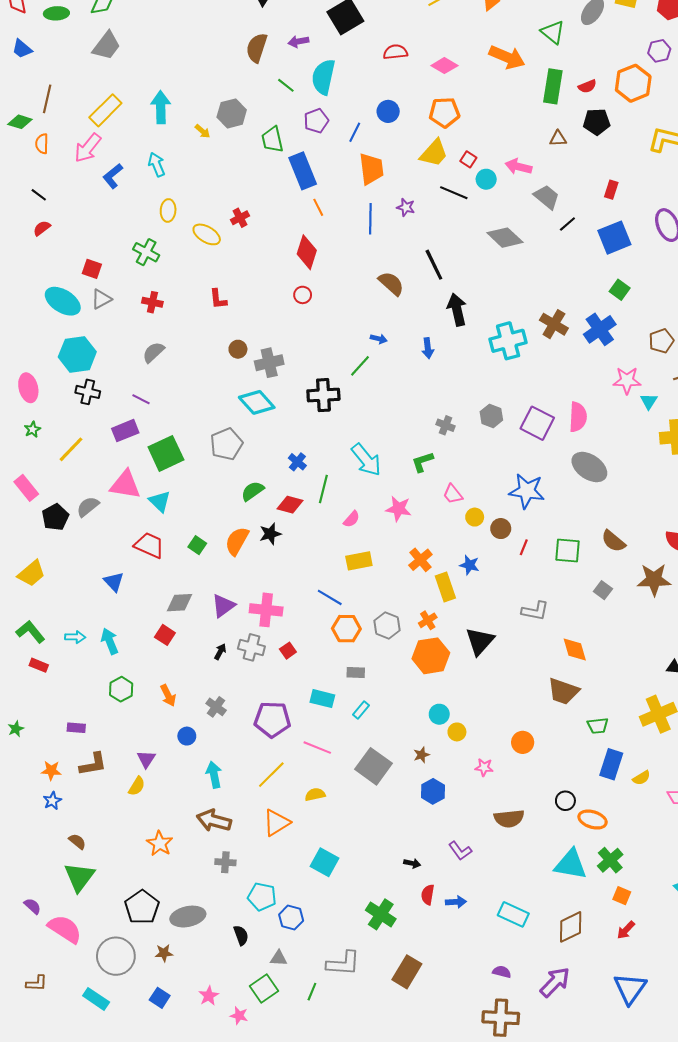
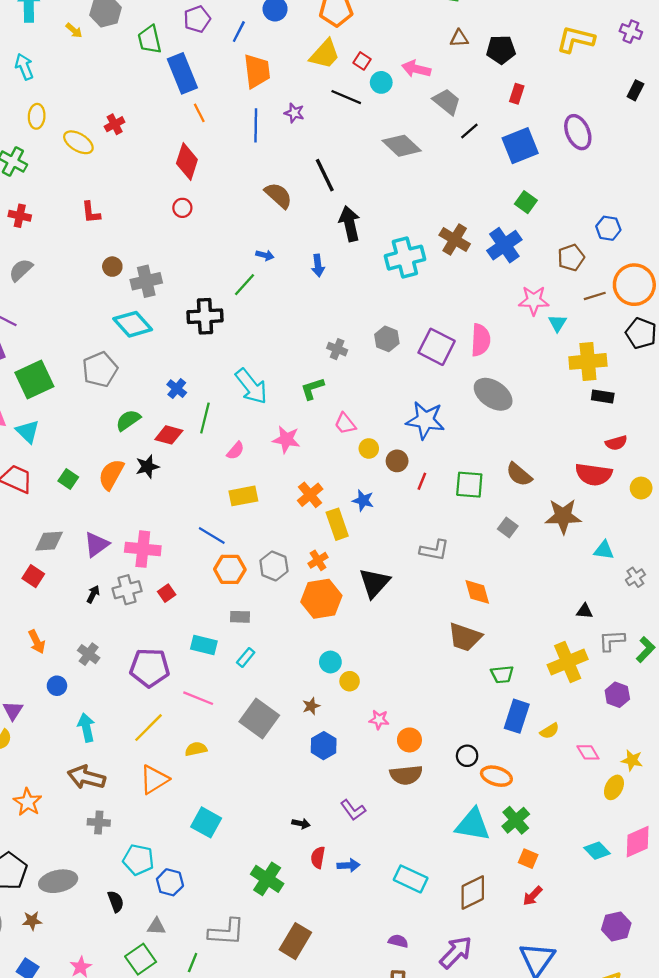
black pentagon: (597, 122) -> (501, 50), moved
gray cross: (251, 647) -> (127, 590), turned -30
orange circle: (523, 742) -> (409, 740), moved

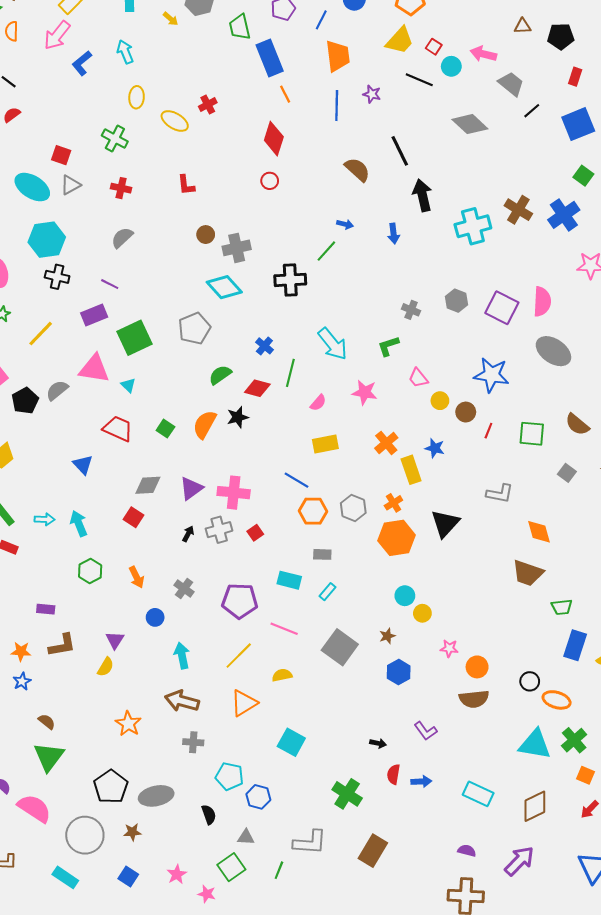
cyan triangle: (28, 432) -> (128, 385), size x0.7

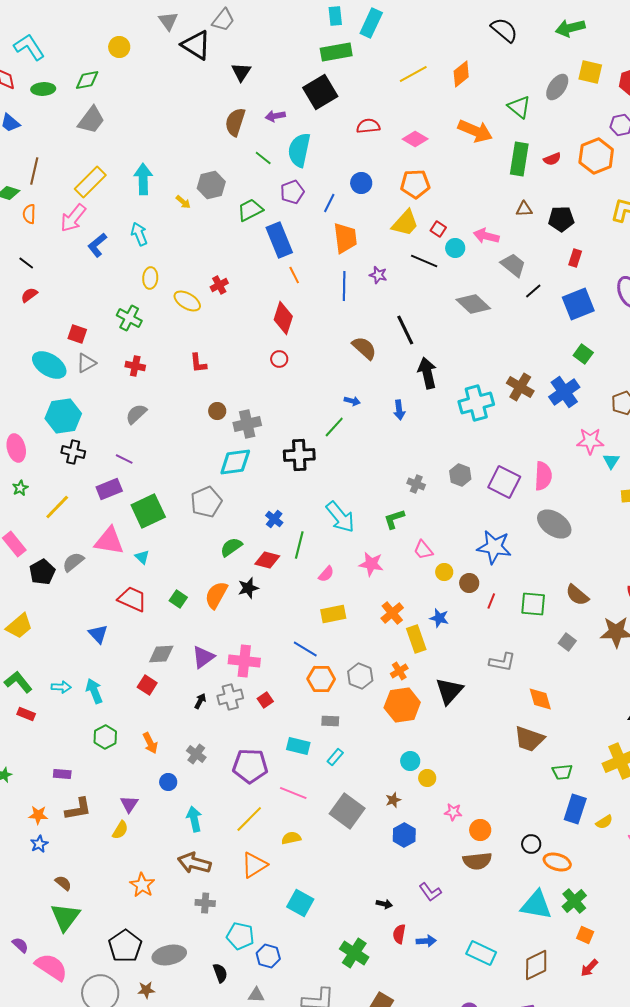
green trapezoid: (240, 27) -> (250, 210), turned 76
cyan diamond: (224, 287) -> (235, 462), turned -56

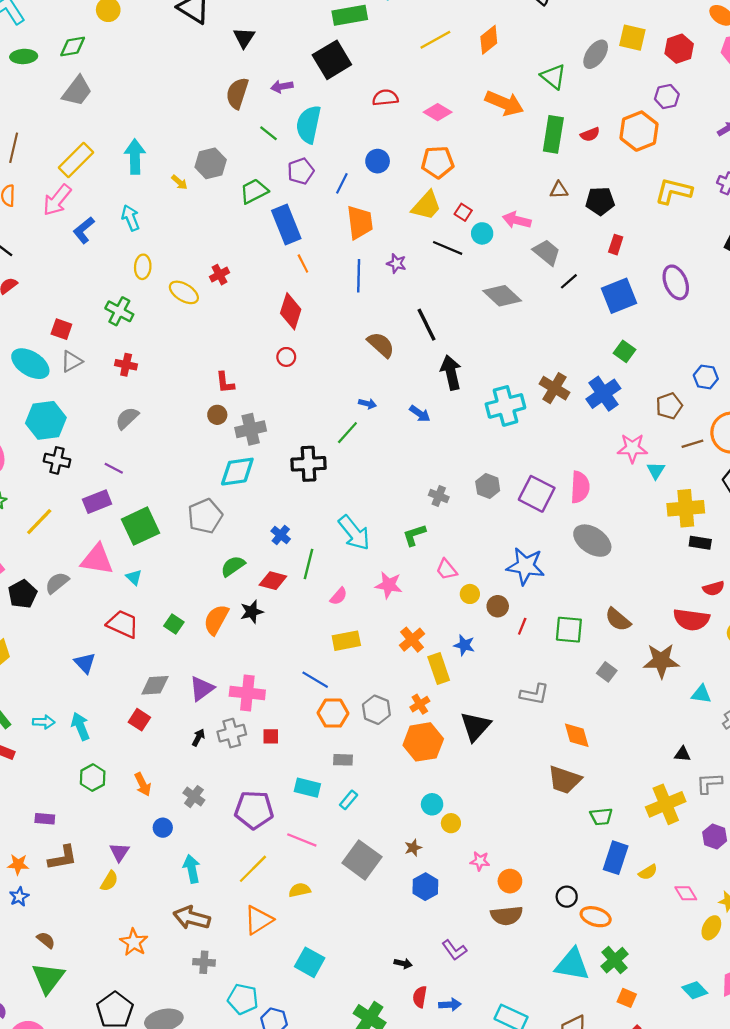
red L-shape: (198, 363) -> (225, 383), moved
blue arrow: (399, 410) -> (420, 414), turned -48
red square: (265, 700) -> (271, 736), turned 35

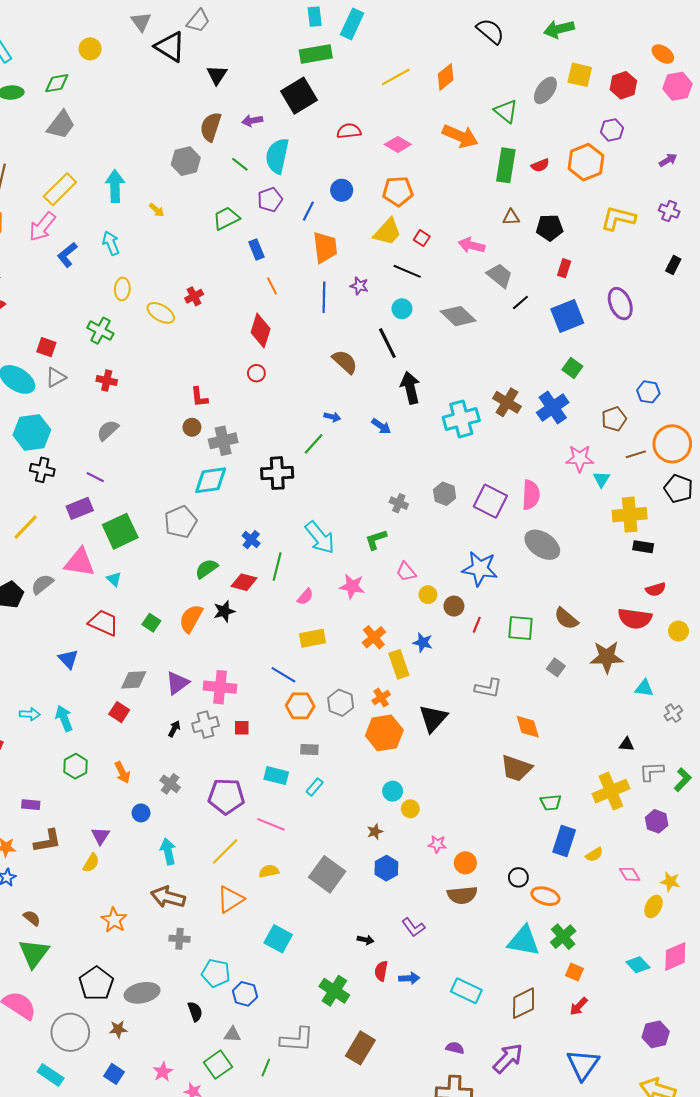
gray hexagon: (211, 163) -> (186, 161), moved
blue rectangle: (286, 225) -> (256, 249), size x0.6
cyan circle: (482, 233) -> (402, 309), moved
gray square: (362, 860) -> (327, 874), moved

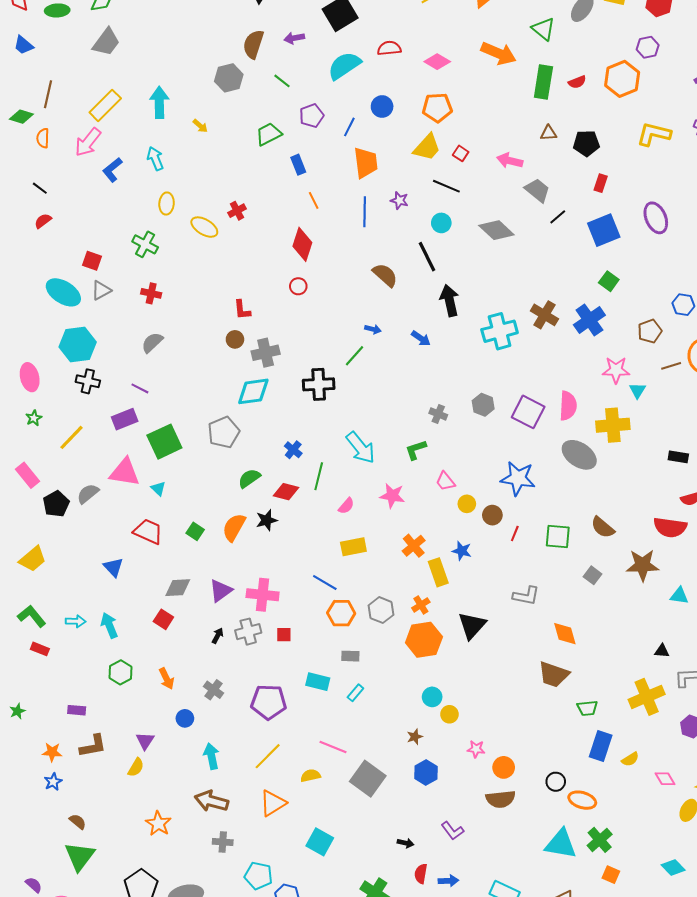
cyan semicircle: (277, 156) -> (344, 66), moved, turned 44
yellow cross: (630, 515) -> (613, 425), moved
pink line: (271, 824) -> (333, 747), moved

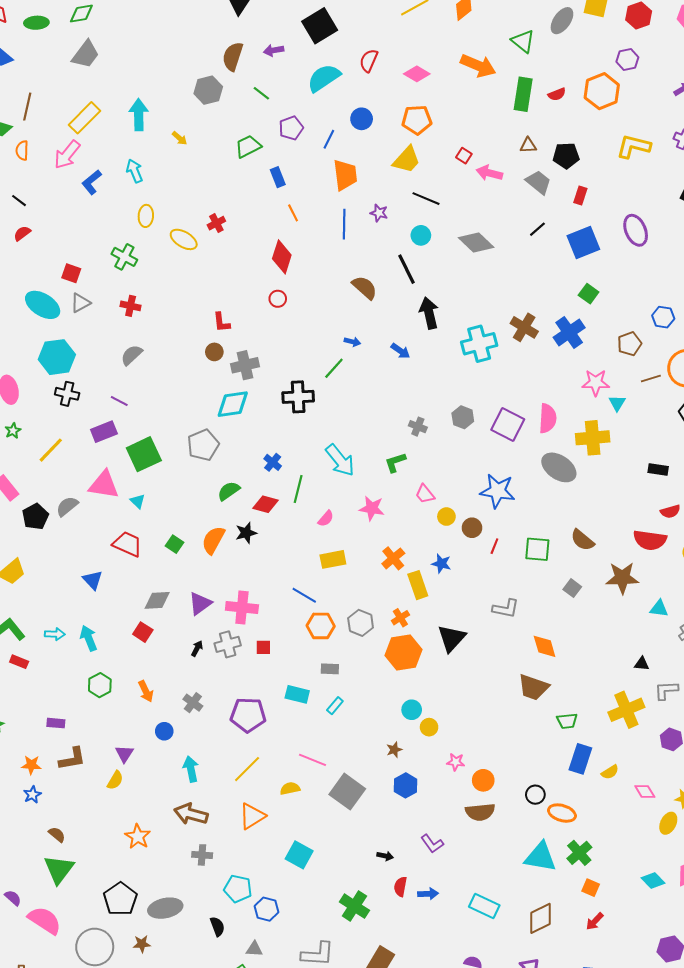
red semicircle: (389, 48) -> (369, 61), turned -60
red square: (461, 153) -> (464, 156), moved
gray trapezoid: (537, 190) -> (538, 182), moved

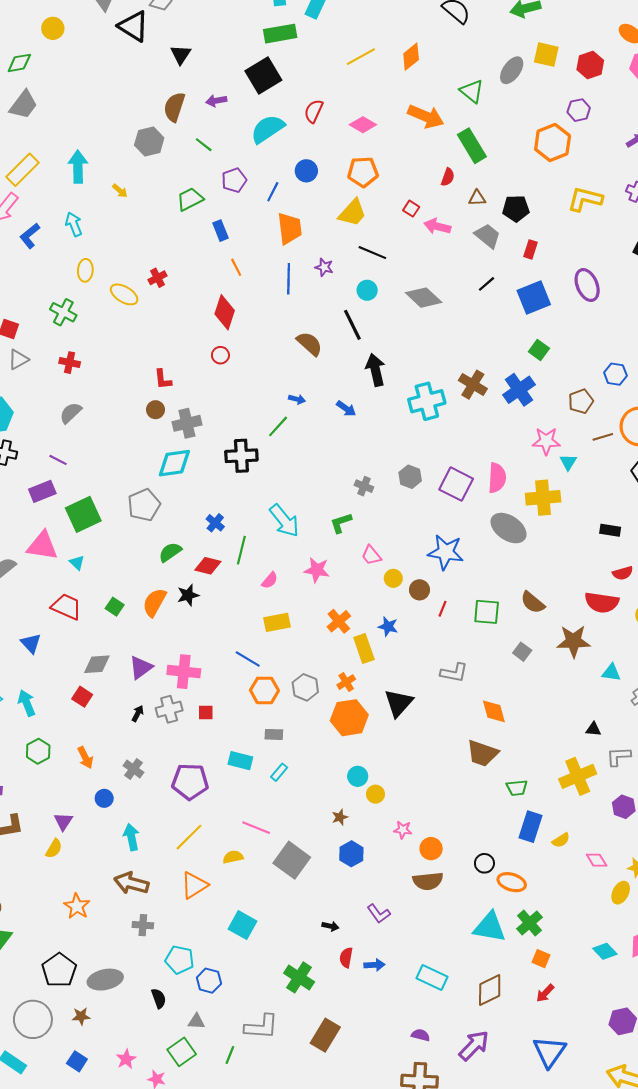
green rectangle: (523, 94) -> (472, 146), turned -40
red semicircle: (557, 94) -> (448, 177), moved, turned -48

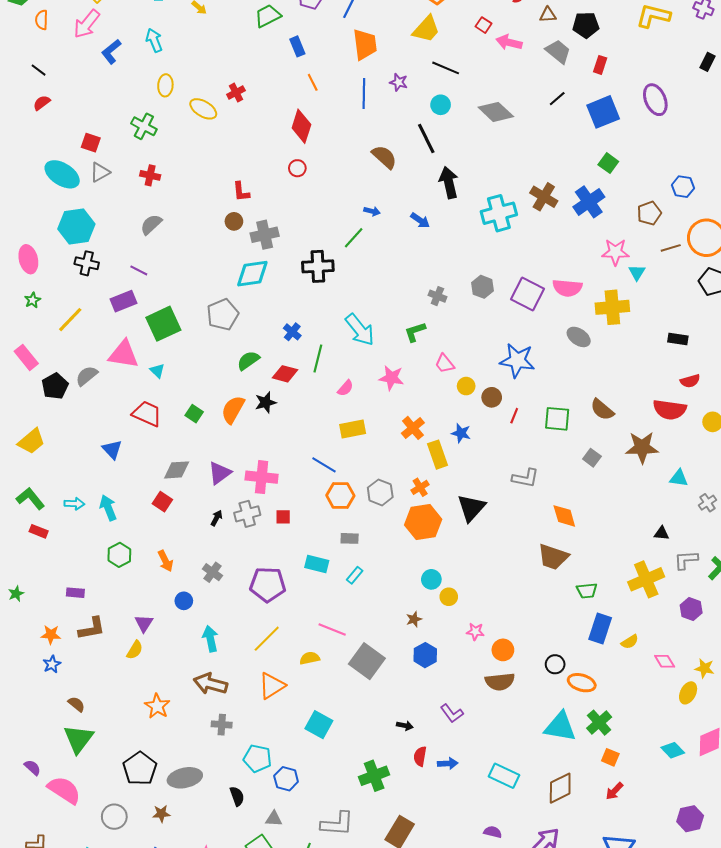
pink semicircle: (497, 478) -> (567, 288), turned 92
gray ellipse: (509, 528) -> (579, 337), size x0.7
green cross: (299, 977) -> (374, 776), turned 36
gray circle: (33, 1019) -> (114, 817), size x0.7

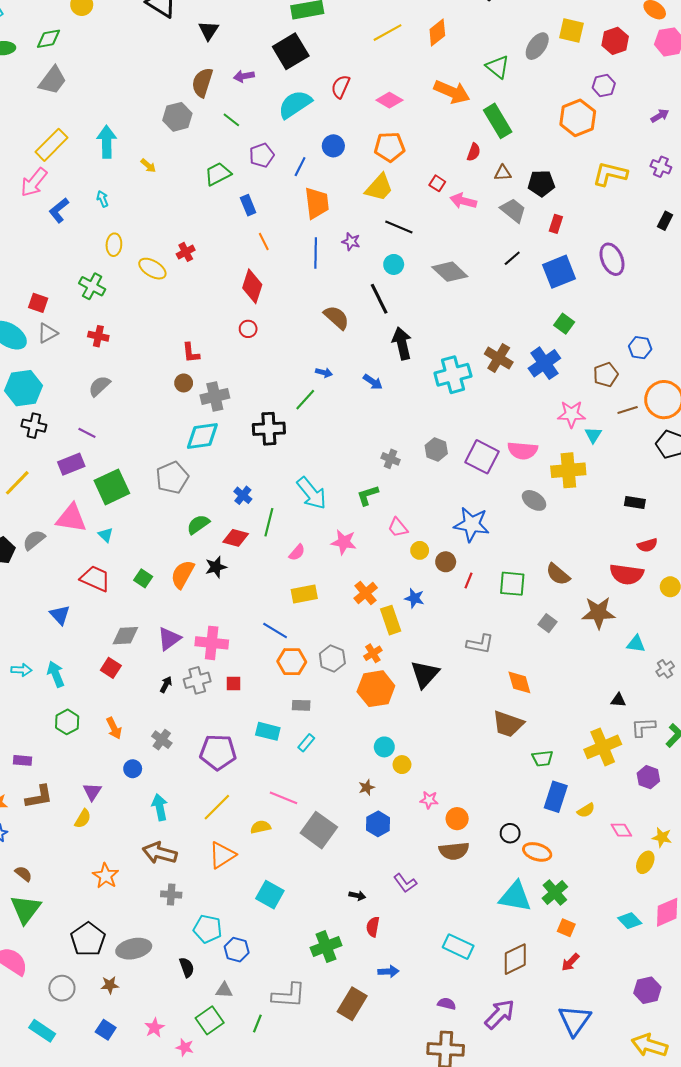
cyan arrow: (154, 40) -> (103, 199), size x0.7
blue arrow: (448, 763) -> (388, 971), moved

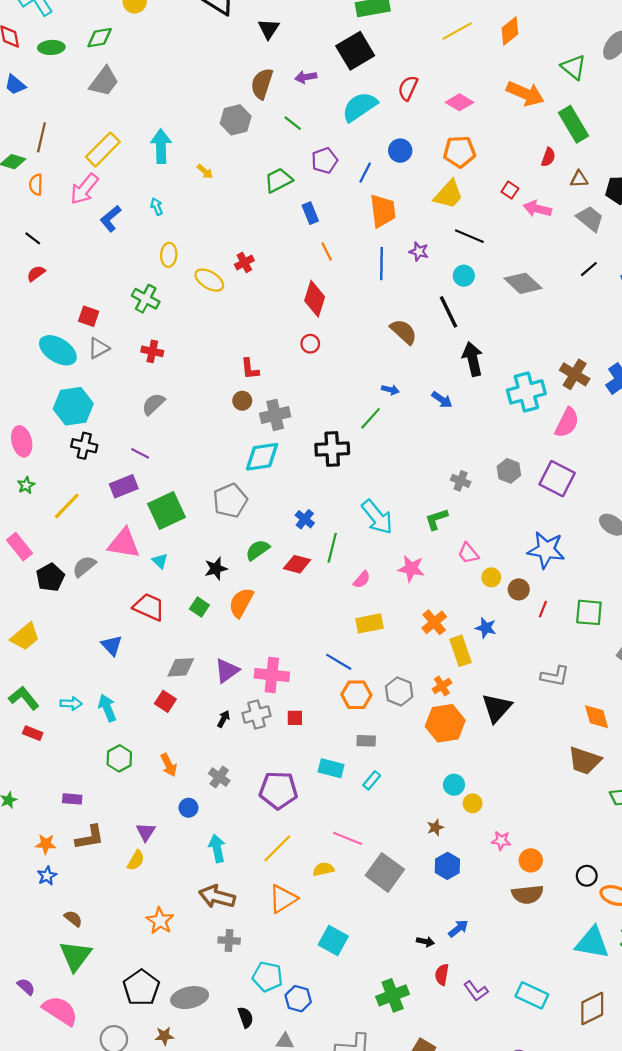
pink semicircle: (523, 451) -> (567, 423), moved, turned -68
black star: (216, 567) -> (216, 569), moved
purple L-shape: (405, 883) -> (476, 991), moved
blue arrow: (388, 971) -> (458, 928), moved, turned -36

